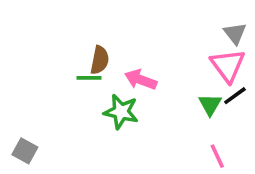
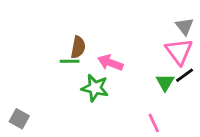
pink line: (217, 156) -> (154, 123), moved

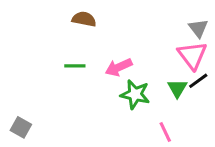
brown semicircle: (78, 47) -> (84, 19), moved, turned -90
pink arrow: (110, 63) -> (119, 67), turned -45
green star: (95, 88) -> (135, 94), moved

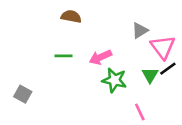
gray triangle: (198, 28) -> (140, 30), moved, turned 36
gray square: (21, 127) -> (23, 94), moved

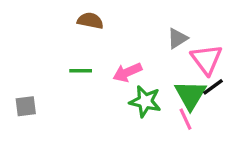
green triangle: (150, 75) -> (190, 95), size x1.5
gray square: (23, 94) -> (26, 106), moved, turned -36
pink line: (140, 112) -> (186, 119), moved

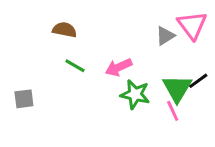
brown semicircle: (90, 21) -> (64, 30), moved
pink triangle: (206, 59) -> (192, 25), moved
green line: (81, 71) -> (75, 66), turned 30

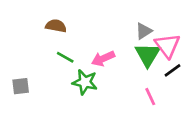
pink triangle: (192, 25) -> (167, 45), moved
green triangle: (177, 88) -> (148, 55), moved
green star: (135, 94) -> (85, 82), moved

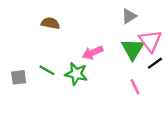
gray triangle: (144, 31) -> (129, 16), moved
green line: (65, 57) -> (47, 70), moved

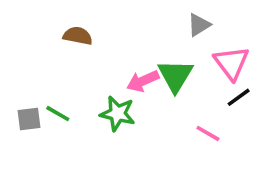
green triangle: (133, 49) -> (175, 76), moved
green line: (47, 70) -> (58, 114), moved
pink line: (135, 87) -> (208, 133), turned -35

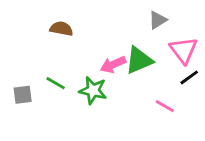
green triangle: (175, 76) -> (139, 60), turned 36
green line: (58, 114) -> (56, 83), moved

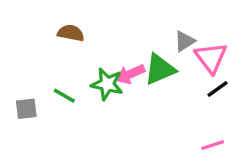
gray triangle: (158, 20) -> (185, 41), moved
green star: (93, 90) -> (107, 84), moved
pink line: (165, 106) -> (213, 145), moved, turned -48

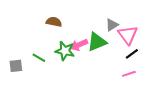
brown semicircle: (71, 33) -> (54, 22), moved
pink line: (213, 145) -> (129, 74), moved

